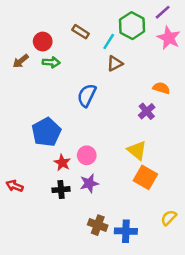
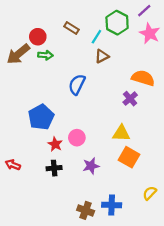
brown arrow: (21, 61) -> (18, 54), size x1.6
orange semicircle: (161, 88) -> (143, 78), size x1.5
yellow triangle: (137, 150) -> (121, 133), turned -36
purple star: (89, 183) -> (91, 166), moved
brown cross: (98, 225) -> (86, 210), moved

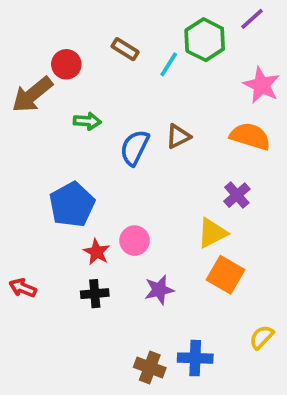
pink star: (150, 33) -> (262, 85), moved
green arrow: (45, 55) -> (87, 121), moved
brown triangle: (102, 56) -> (178, 136), moved
purple cross: (130, 99) -> (237, 195), moved
yellow triangle: (121, 133) -> (212, 233), turned -30

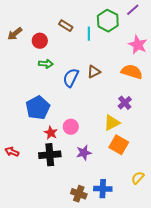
red circle: (66, 64) -> (40, 41), moved
cyan line: (169, 64) -> (89, 34), turned -32
brown arrow: (32, 95) -> (15, 34), moved, size x0.7
black cross: (95, 294) -> (50, 155), size x1.5

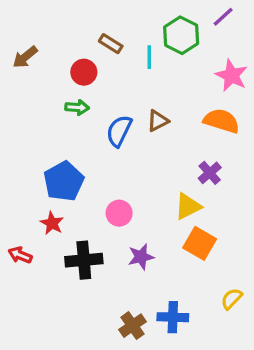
red circle: (40, 41) -> (84, 72), moved
red star: (51, 133) -> (52, 223), moved
brown cross: (79, 194) -> (133, 326), turned 35

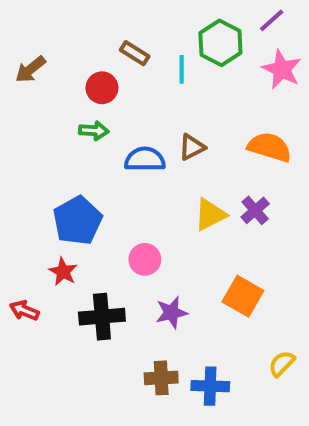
pink star: (232, 76) -> (282, 69), moved
blue semicircle: (119, 131) -> (145, 159), turned 64
yellow triangle: (188, 206) -> (210, 214), moved
brown cross: (133, 326) -> (161, 378), moved, turned 32

